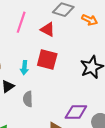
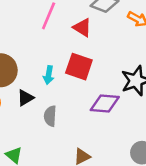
purple diamond: (76, 112) -> (105, 103), moved

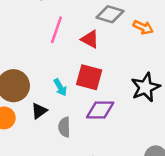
cyan arrow: (49, 75) -> (60, 87), turned -36
purple diamond: (105, 103) -> (100, 110), moved

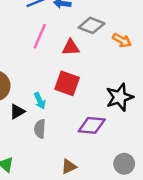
red triangle: (90, 39) -> (71, 47), turned -36
cyan arrow: (60, 87) -> (40, 101), moved
purple diamond: (100, 110) -> (92, 125), moved

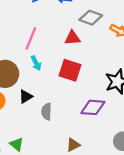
pink line: (40, 36) -> (31, 38), moved
cyan arrow: (40, 101) -> (36, 63), moved

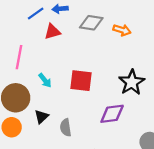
pink line: (31, 38) -> (19, 57), moved
red triangle: (72, 38) -> (52, 32), moved

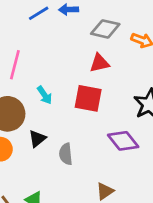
red triangle: (52, 32) -> (99, 63), moved
purple diamond: (112, 114) -> (123, 141), turned 55

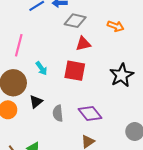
gray diamond: (105, 29) -> (75, 21), moved
purple diamond: (123, 141) -> (90, 113), moved

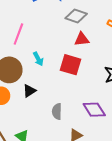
gray semicircle: (58, 113) -> (57, 111), moved
purple diamond: (90, 113) -> (94, 110), moved

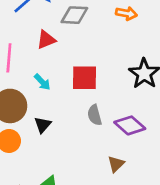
red triangle: (82, 39) -> (46, 40), moved
gray semicircle: (57, 111) -> (95, 115), moved

